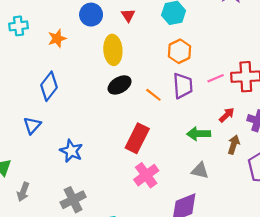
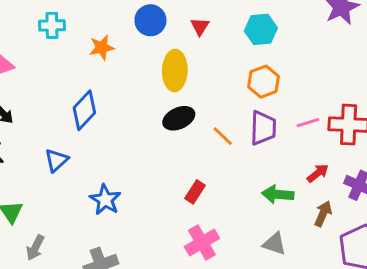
red rectangle: (137, 138) -> (195, 192), size x0.6

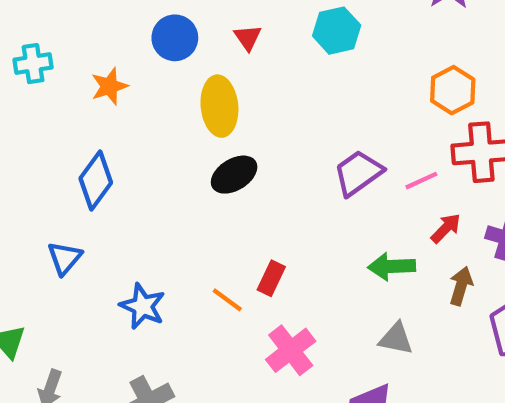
orange hexagon: (264, 82) -> (453, 90), moved
pink line: (308, 123) -> (421, 181), moved
purple trapezoid: (263, 128) -> (358, 173), turned -120
orange line: (223, 136) -> (227, 300), moved

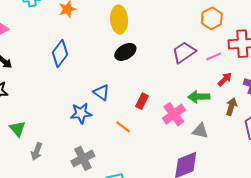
orange hexagon: (453, 90) -> (212, 18), moved
blue triangle: (65, 258) -> (101, 92), moved, turned -36
orange line: (227, 300) -> (123, 127), moved
blue star: (143, 306) -> (81, 113), turned -30
pink cross: (291, 350) -> (174, 114), moved

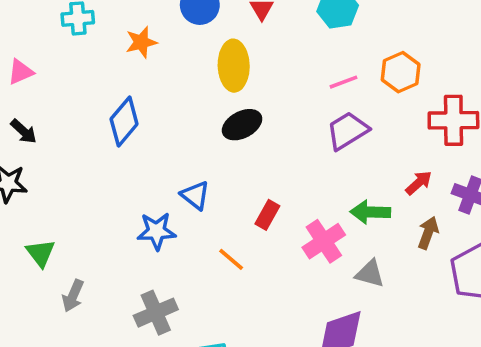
pink line: (214, 56) -> (344, 82), moved

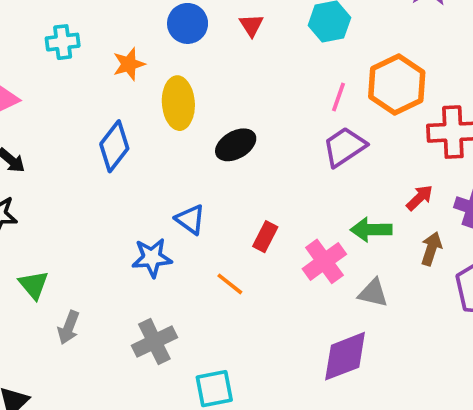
yellow ellipse: (234, 66) -> (178, 103), moved
orange hexagon: (401, 72) -> (397, 84), size x1.4
pink line: (344, 82) -> (338, 97), turned -48

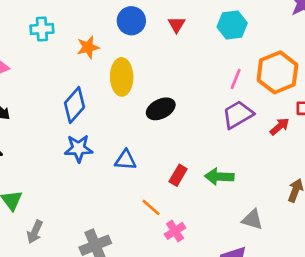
red arrow: (420, 198) -> (280, 127), moved
blue triangle: (190, 219) -> (126, 160), turned -35
green arrow: (371, 230) -> (219, 177), moved
blue star: (152, 258) -> (79, 148), moved
pink cross: (324, 261) -> (175, 231), moved, size x0.7

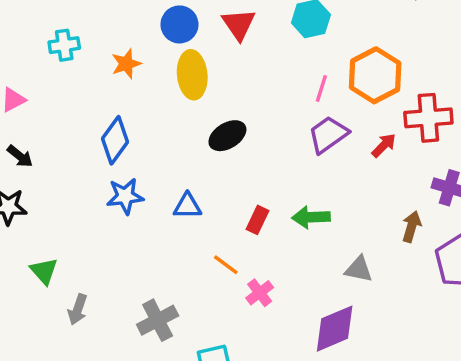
red triangle: (177, 25) -> (239, 24), size x1.5
yellow ellipse: (122, 77) -> (192, 75), moved

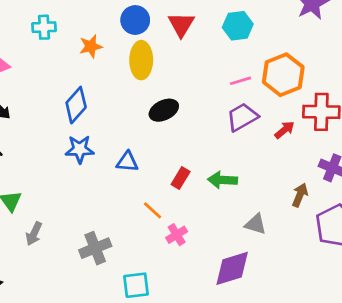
pink line: (321, 89) -> (240, 81), turned 50

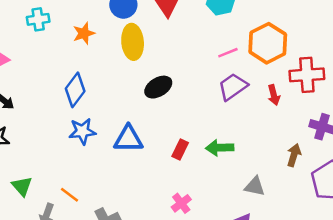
red arrow: (285, 130) -> (274, 95), turned 120
blue triangle: (127, 162) -> (128, 139), size x1.4
orange line: (153, 210) -> (70, 195), moved

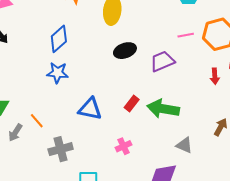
purple trapezoid: (233, 87) -> (162, 61), moved
blue triangle: (128, 139) -> (90, 109), moved
green arrow: (220, 148) -> (163, 109), size x1.4

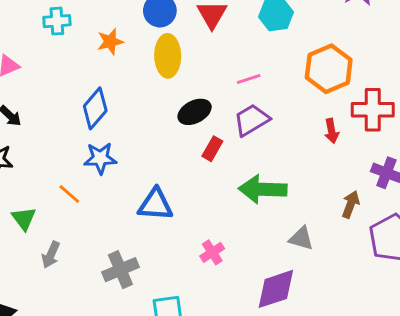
pink line: (186, 35) -> (249, 79), moved
red rectangle: (132, 104) -> (212, 149), moved
orange line: (37, 121) -> (69, 194), moved

